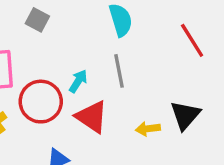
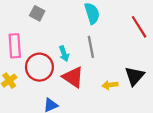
cyan arrow: (78, 81) -> (64, 54), turned 128

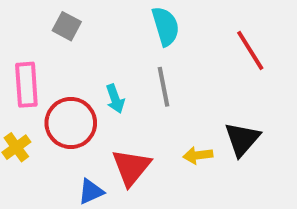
red triangle: (73, 77) -> (131, 167), moved, turned 35

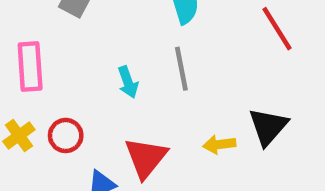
red circle: (71, 123) -> (66, 135), moved, size x0.6

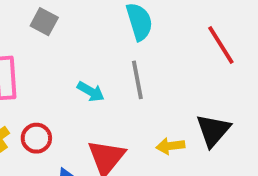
cyan arrow: (128, 82) -> (91, 92), turned -40

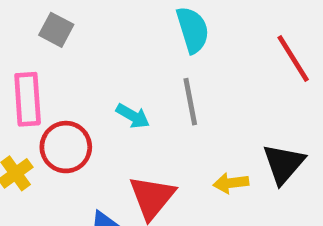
gray square: (44, 22) -> (56, 30), moved
red circle: (36, 138) -> (66, 147), moved, size x1.4

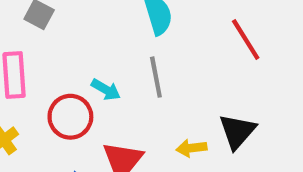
red circle: (66, 147) -> (70, 117), moved

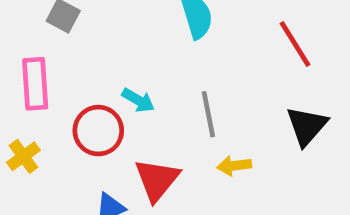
gray line: (156, 77) -> (208, 114), moved
black triangle: (237, 131) -> (307, 126), moved

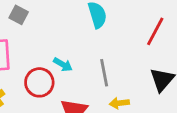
red line: (295, 44) -> (155, 31), turned 60

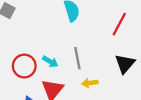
cyan arrow: (63, 64) -> (50, 62), moved

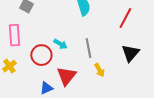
cyan arrow: (50, 62) -> (60, 44), moved
yellow arrow: (90, 83) -> (99, 70), turned -112

